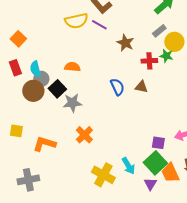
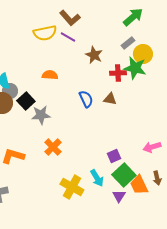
green star: (166, 56) -> (135, 68), size x1.6
orange semicircle: (72, 67) -> (50, 75), moved
purple square: (158, 143) -> (114, 156), moved, turned -32

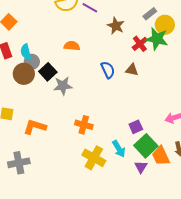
red cross: (118, 73) -> (140, 44), turned -35
orange cross: (53, 147) -> (84, 125), moved, turned -30

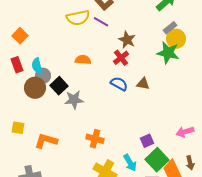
gray rectangle: (150, 14) -> (170, 28), moved
red cross: (140, 44) -> (121, 58), moved
blue semicircle: (108, 70) -> (119, 84), turned -36

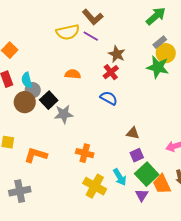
brown triangle: (143, 84) -> (133, 133), moved

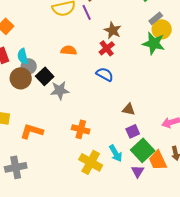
purple line: (91, 36) -> (87, 12), turned 35

